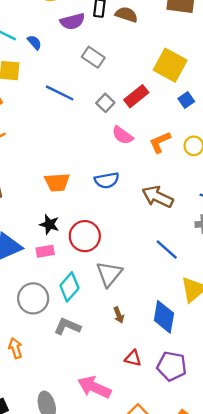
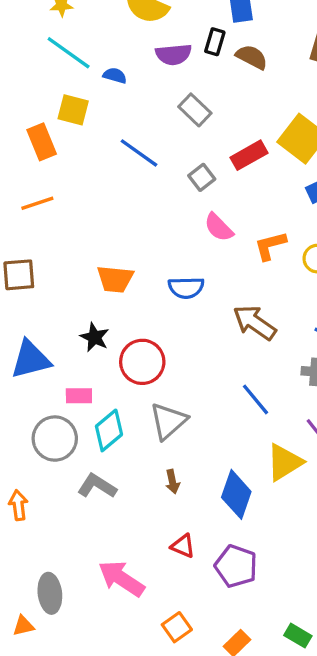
blue semicircle: (34, 42) -> (115, 75), turned -42
red rectangle: (136, 96) -> (249, 155), moved
pink rectangle: (45, 251) -> (79, 396), moved

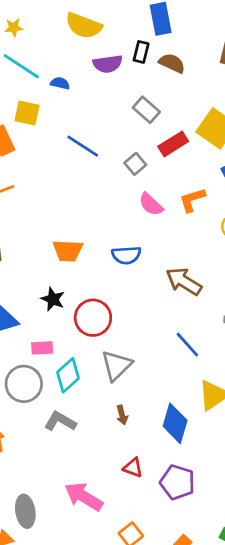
gray rectangle: (195, 110) -> (146, 110), moved
orange L-shape: (270, 246) -> (192, 200), moved

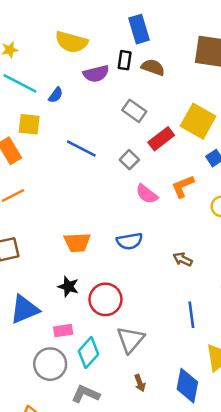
blue semicircle: (60, 83) -> (56, 95), turned 119
brown arrow: (184, 281) -> (183, 259), size x0.6
blue line: (187, 345) -> (191, 315), turned 40

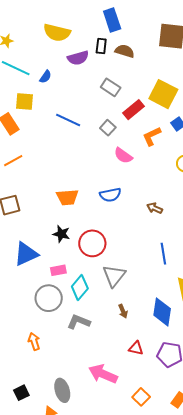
orange L-shape: (183, 186) -> (152, 136), moved

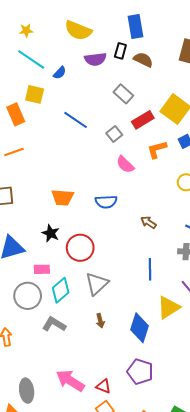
red triangle: (136, 348) -> (103, 386), moved

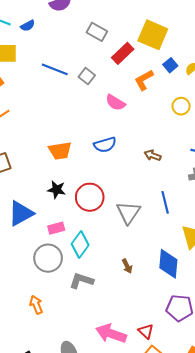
blue semicircle: (60, 73) -> (28, 26), turned 32
gray square: (114, 134) -> (87, 76), moved
gray triangle: (97, 284) -> (128, 212), moved
red triangle: (103, 386) -> (146, 331), turned 35

